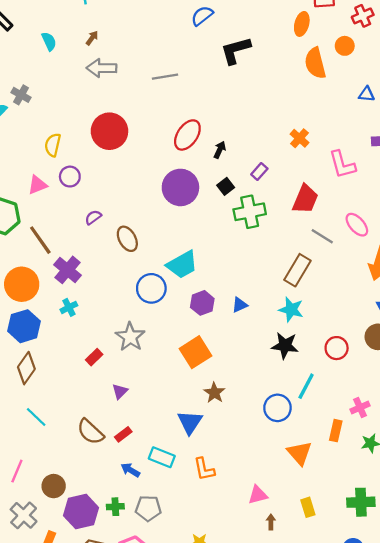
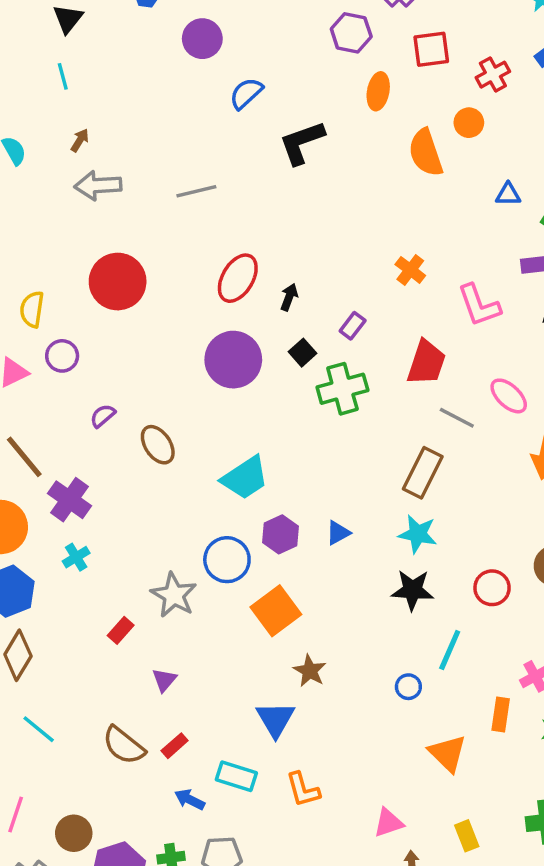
orange ellipse: (302, 24) -> (378, 91), moved
blue circle: (151, 288) -> (227, 560), moved
blue circle: (277, 408) -> (408, 687), size x0.6

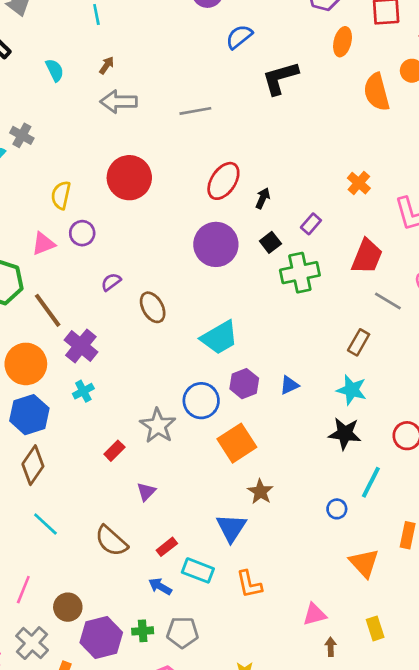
brown rectangle: (423, 473) -> (359, 342), size x0.7
red rectangle: (175, 746) -> (167, 547), moved

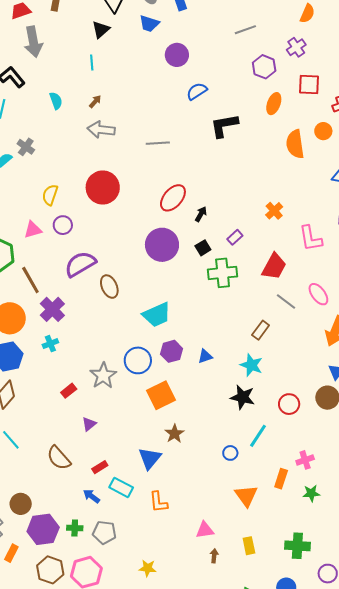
purple semicircle: (111, 282) -> (80, 264), size x2.0

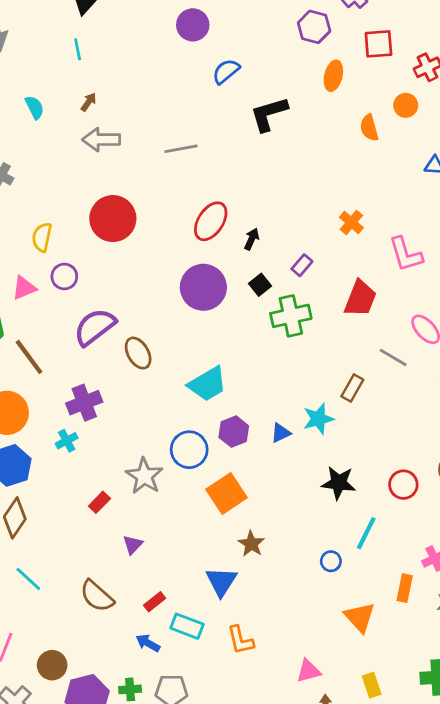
orange semicircle: (295, 144) -> (369, 128), size x0.7
gray line: (286, 301) -> (393, 357), moved
purple cross: (52, 309) -> (84, 403), moved, turned 30
cyan star: (251, 365) -> (318, 419), moved, turned -30

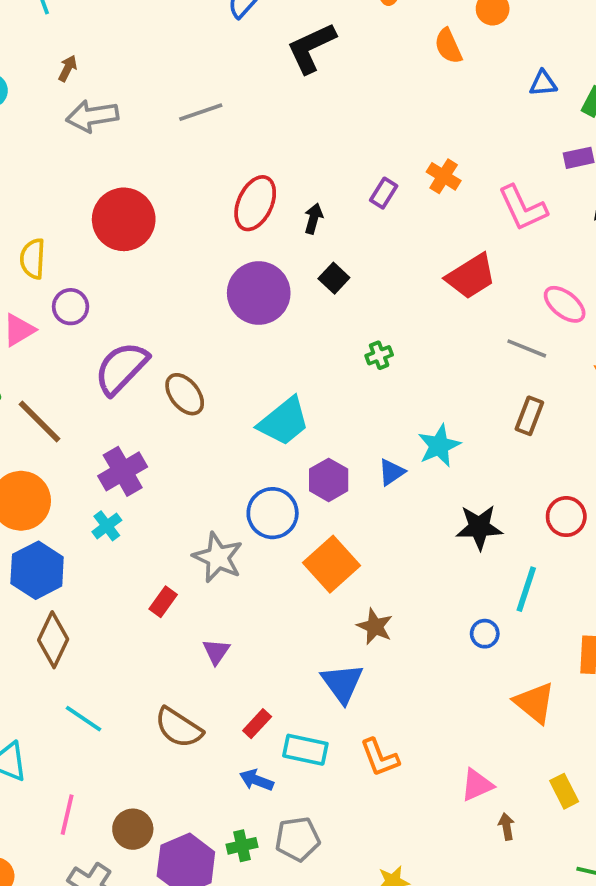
purple rectangle: (302, 265) -> (384, 193), moved
red trapezoid: (360, 299) -> (471, 276), turned 45
green cross: (291, 316) -> (379, 355), moved, size x0.5
brown rectangle: (352, 388) -> (529, 416), moved

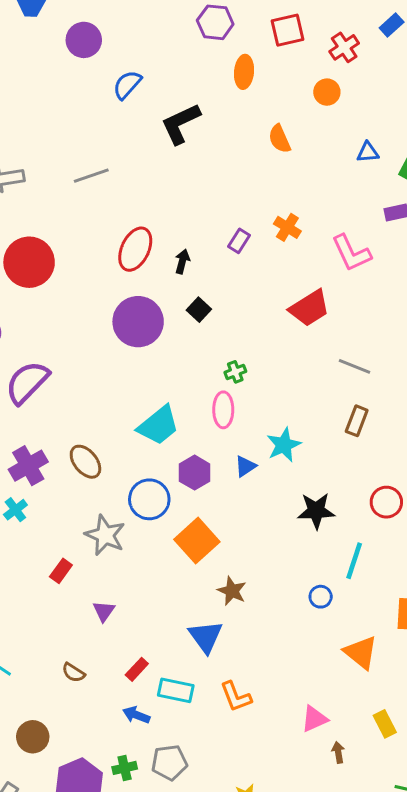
orange semicircle: (448, 46) -> (280, 139), moved
pink ellipse: (565, 304) -> (223, 410), moved, turned 52
brown ellipse: (185, 394) -> (85, 462), moved
brown semicircle: (179, 728) -> (73, 673), size x0.6
brown circle: (133, 829) -> (33, 737), moved

